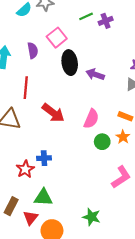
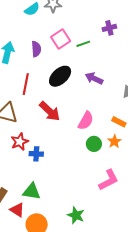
green line: (86, 16) -> (83, 44), moved
black ellipse: (70, 63) -> (60, 76), moved, turned 50
red star: (25, 169) -> (20, 142), moved
red triangle: (30, 218) -> (17, 210), turned -42

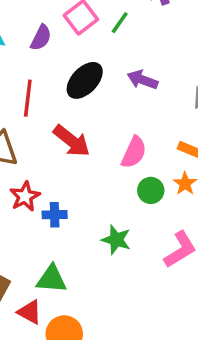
green line: (83, 44) -> (120, 23), turned -32
purple semicircle: (36, 49) -> (41, 38), turned 35
green star: (76, 215) -> (116, 240), moved

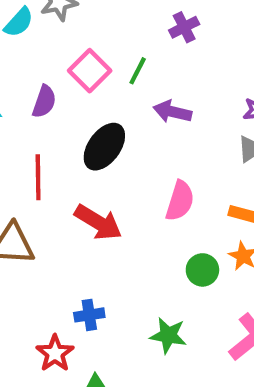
purple arrow: (142, 80) -> (172, 112), moved
pink semicircle: (134, 152) -> (180, 201), moved
red star: (25, 196) -> (55, 353), moved

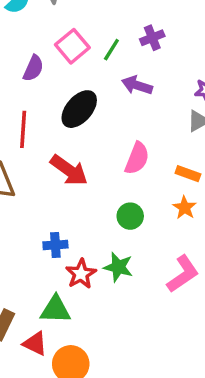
purple cross: (184, 27) -> (152, 38), moved
green circle: (202, 270) -> (130, 216), moved
red star: (55, 353) -> (81, 274), moved

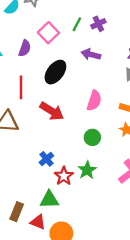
green line: (111, 50) -> (77, 24), moved
blue cross: (55, 245) -> (46, 159), turned -32
green star: (118, 267) -> (87, 170), turned 30

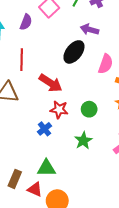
black ellipse: (55, 72) -> (74, 52), moved
pink semicircle: (94, 101) -> (106, 64), moved
red star: (64, 176) -> (59, 110), moved, turned -30

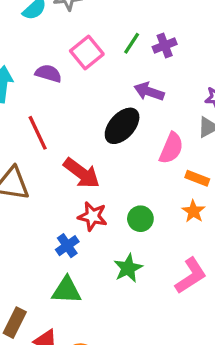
purple semicircle: (26, 22) -> (48, 73), turned -98
red line: (22, 60) -> (38, 133), turned -30
green triangle: (46, 168) -> (67, 290), moved

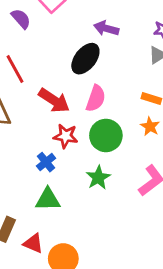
purple semicircle: (48, 73) -> (21, 19), turned 35
pink semicircle: (171, 148) -> (96, 98), moved
green circle: (140, 219) -> (106, 135), size x1.5

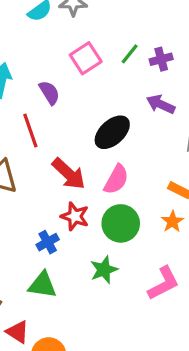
purple semicircle: (21, 19) -> (49, 93), moved
purple arrow: (106, 28) -> (161, 104), moved

